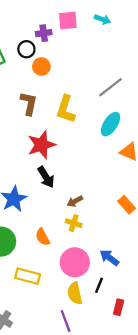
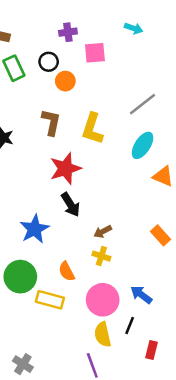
pink square: (68, 20) -> (95, 53), moved
purple cross: (44, 33) -> (68, 32), moved
yellow rectangle: (28, 276) -> (50, 300), moved

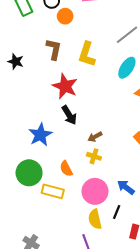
red star: (65, 169) -> (65, 86), turned -30

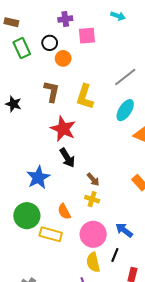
brown arrow: (95, 137) -> (93, 179), turned -104

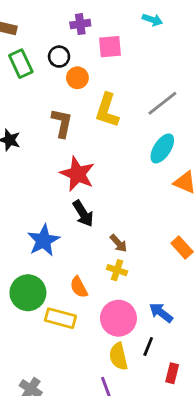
yellow L-shape: (85, 97) -> (107, 110), moved

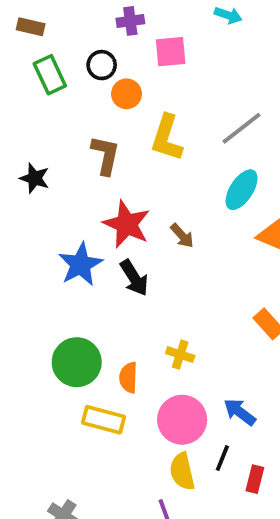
blue star: (43, 240) -> (81, 264), moved
brown arrow: (118, 243) -> (182, 236), moved
orange semicircle: (79, 287) -> (128, 378), turned 30
green circle: (28, 293) -> (77, 362), moved
red rectangle: (172, 373) -> (255, 479), moved

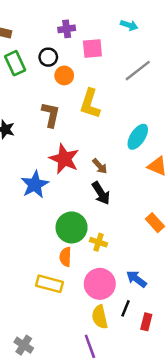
gray line: (242, 128) -> (138, 71), moved
black arrow: (134, 278) -> (101, 193), moved
green circle: (77, 362) -> (72, 227), moved

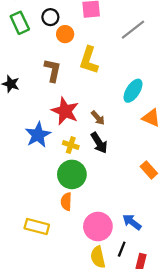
yellow cross: (99, 242) -> (71, 145), moved
yellow rectangle: (49, 284) -> (37, 227), moved

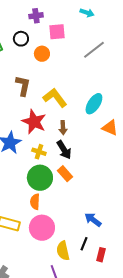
orange circle: (65, 34) -> (42, 54), moved
yellow L-shape: (89, 60) -> (55, 98), moved, turned 125
brown arrow: (98, 118) -> (63, 128), turned 40
orange rectangle: (149, 170) -> (65, 174), moved
pink circle: (98, 227) -> (42, 228), moved

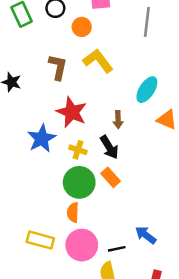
gray line: (94, 50) -> (147, 22), turned -45
yellow L-shape: (55, 98) -> (98, 61), moved
brown arrow: (63, 128) -> (118, 120), moved
black line: (84, 244) -> (117, 249), moved, turned 56

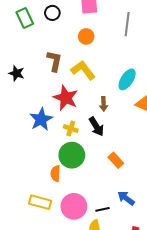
orange circle: (82, 27) -> (86, 36), moved
yellow L-shape: (98, 61) -> (83, 70), moved
orange rectangle: (111, 177) -> (116, 160), moved
orange semicircle: (73, 212) -> (55, 174), moved

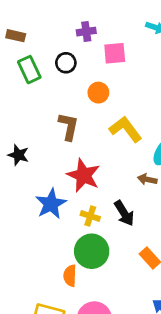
orange circle: (86, 36) -> (98, 93), moved
yellow L-shape: (83, 70) -> (126, 129), moved
black star: (17, 73) -> (18, 155), moved
brown arrow: (104, 104) -> (147, 179), moved, turned 104

